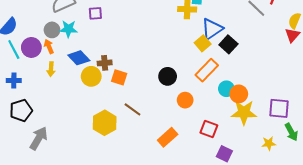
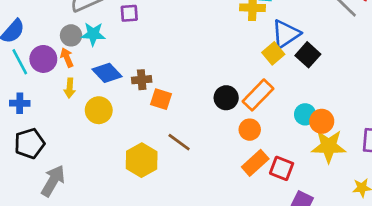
orange rectangle: (207, 70) -> (258, 95), moved
yellow circle: (91, 76) -> (99, 110), moved
orange rectangle: (168, 137) -> (255, 163), moved

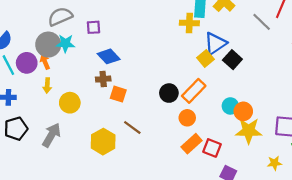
gray circle: (71, 35) -> (48, 45), size x1.5
blue diamond: (107, 73) -> (109, 56), moved
gray arrow: (53, 181) -> (51, 135), moved

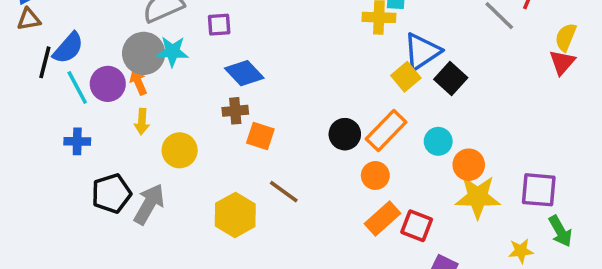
cyan circle: (230, 106) -> (438, 141), moved
black pentagon: (16, 129) -> (111, 193), moved

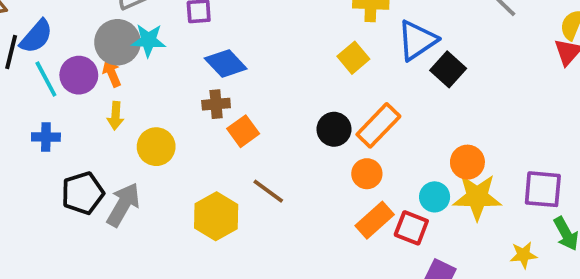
yellow square: (406, 77) -> (353, 58), moved
orange square: (260, 136) -> (243, 131), turned 36
cyan circle: (438, 141) -> (435, 197), moved

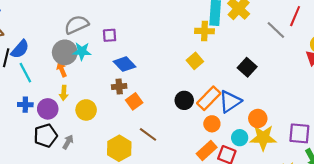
blue triangle: (417, 40) -> (230, 101), moved
purple circle: (79, 75) -> (48, 109), moved
orange circle: (367, 174) -> (212, 124), moved
gray arrow: (123, 205) -> (68, 142), size x0.6

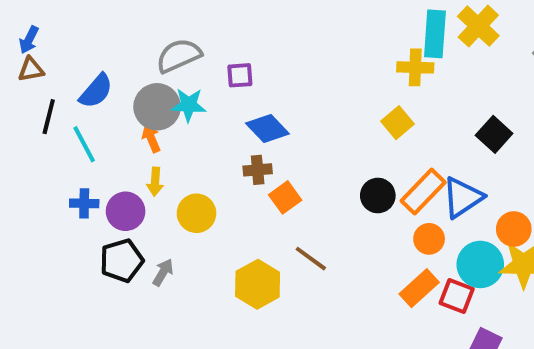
blue semicircle: (20, 49) -> (96, 91), moved
cyan circle: (240, 138) -> (480, 264), size x1.5

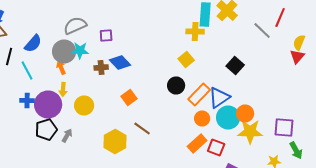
brown cross: (258, 170) -> (101, 68), moved
black circle: (378, 196) -> (176, 86), moved
purple circle: (126, 211) -> (48, 104), size x1.4
cyan circle: (480, 264) -> (228, 118), moved

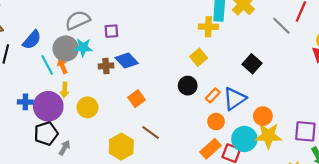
cyan line: (27, 70) -> (47, 65), moved
orange rectangle: (199, 94) -> (213, 95), size x0.6
cyan circle: (228, 118) -> (244, 139), moved
gray arrow: (67, 136) -> (65, 148), moved

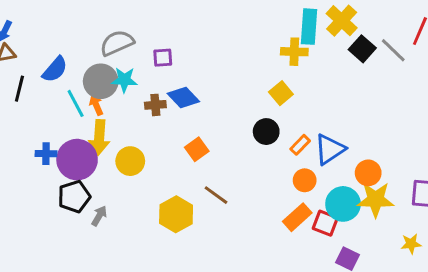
black square: (252, 64) -> (362, 49), moved
yellow arrow: (65, 90) -> (99, 137), size x1.6

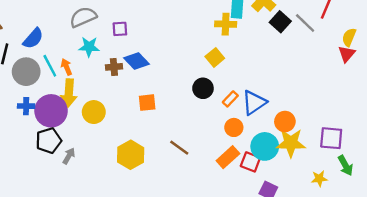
gray circle: (101, 81) -> (26, 72), moved
orange square: (197, 149) -> (147, 103), turned 30
brown line: (216, 195) -> (179, 148), moved

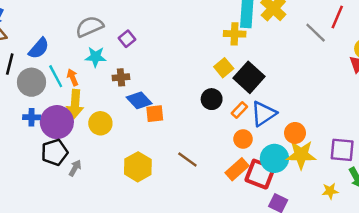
black square: (280, 22) -> (249, 77), moved, size x1.4
purple square: (120, 29) -> (127, 39), turned -35
blue diamond: (136, 61) -> (139, 100), moved
red square: (250, 162) -> (260, 174), size x1.4

